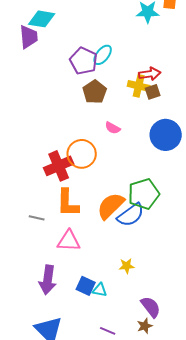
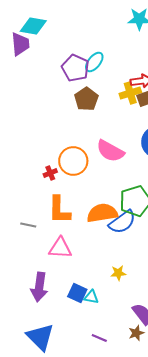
yellow cross: (139, 86) -> (130, 93), turned -30
pink semicircle: (113, 128) -> (110, 151), moved, size x1.8
red cross: (59, 166) -> (50, 173), size x0.5
orange semicircle: (111, 206) -> (102, 213), turned 36

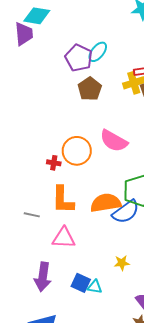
red cross: (50, 173) -> (54, 163), turned 32

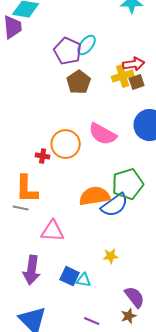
orange L-shape: (63, 200) -> (27, 189), moved

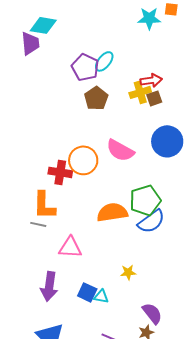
red cross: (43, 156) -> (60, 172), size x1.6
blue semicircle: (115, 205) -> (151, 221), moved

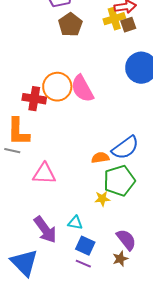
pink semicircle: (120, 150) -> (82, 89), moved, turned 32
green pentagon: (145, 200) -> (119, 181), moved
orange semicircle: (112, 212) -> (100, 158), moved, size x0.6
purple arrow: (49, 286) -> (45, 230), moved, turned -44
blue square: (87, 292) -> (85, 246), moved

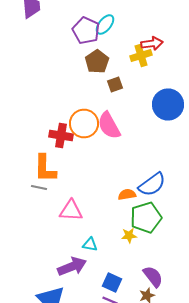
brown square: (128, 25) -> (115, 84), moved
cyan triangle: (75, 223) -> (90, 244), moved
purple arrow: (45, 230) -> (72, 266), turned -76

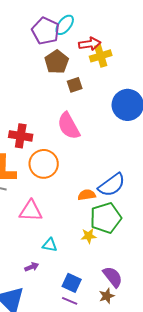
red arrow: (152, 44) -> (90, 44), moved
orange circle: (84, 124) -> (44, 164), moved
purple arrow: (72, 266) -> (32, 267), size x0.5

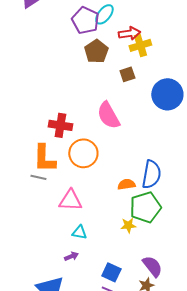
brown square: (75, 85) -> (127, 74), moved
blue semicircle: (112, 185) -> (151, 174), turned -44
cyan triangle: (50, 245) -> (79, 232), moved

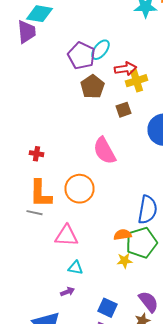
red cross: (60, 125) -> (36, 154), moved, size x0.6
orange semicircle: (126, 184) -> (122, 235), moved

